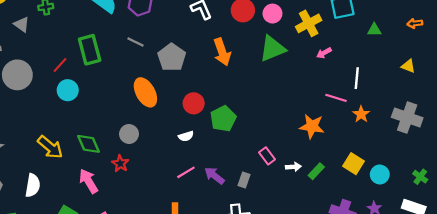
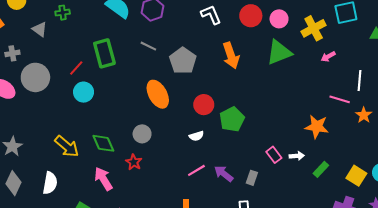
yellow square: (353, 164) -> (356, 176), moved
white arrow: (293, 167) -> (297, 156), moved

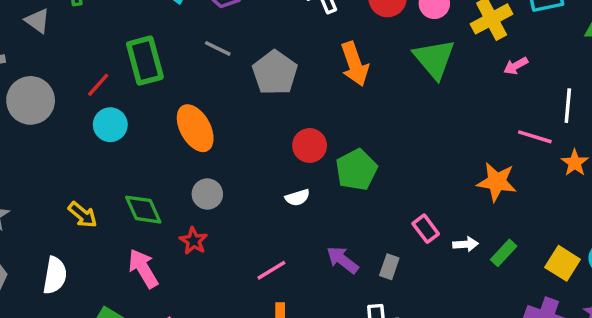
green triangle: (279, 52) -> (434, 59), turned -48
orange ellipse: (158, 94) -> (195, 128), moved
yellow arrow: (67, 146) -> (83, 215), size x0.7
white arrow: (297, 156) -> (466, 244), moved
pink line: (196, 170) -> (271, 270), moved

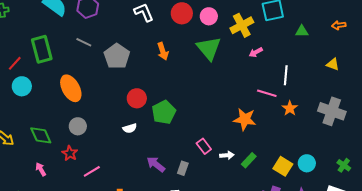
orange arrow: (355, 64) -> (163, 51), size x0.7
pink arrow: (143, 269) -> (41, 169), size x0.6
pink line: (271, 270) -> (92, 171), moved

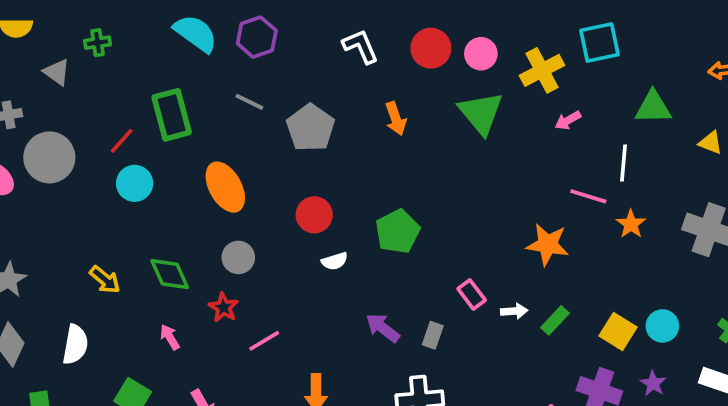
green triangle: (302, 31) -> (653, 107), moved, size x1.5
red circle: (137, 98) -> (314, 215), moved

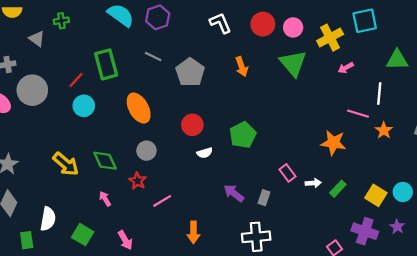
yellow arrow: (105, 280) -> (66, 164), size x1.4
white semicircle: (75, 344) -> (48, 219), moved

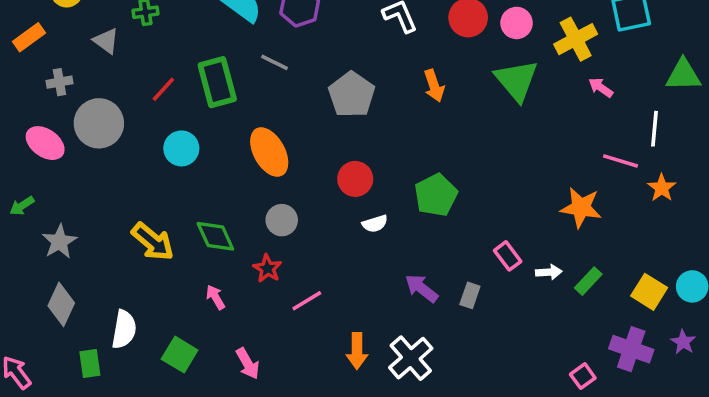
gray line: (153, 57) -> (275, 62), moved
pink arrow: (346, 68) -> (601, 87), turned 64
red line: (76, 80) -> (163, 89), moved
white cross: (256, 237) -> (411, 358), moved, turned -36

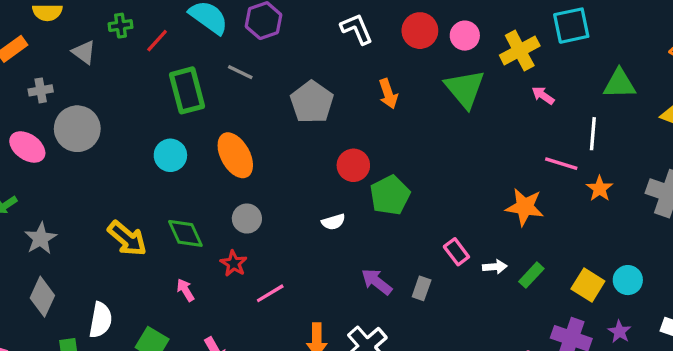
red line: (163, 89) -> (157, 41), moved
cyan circle: (181, 148) -> (170, 155), moved
red circle: (355, 179) -> (353, 165), moved

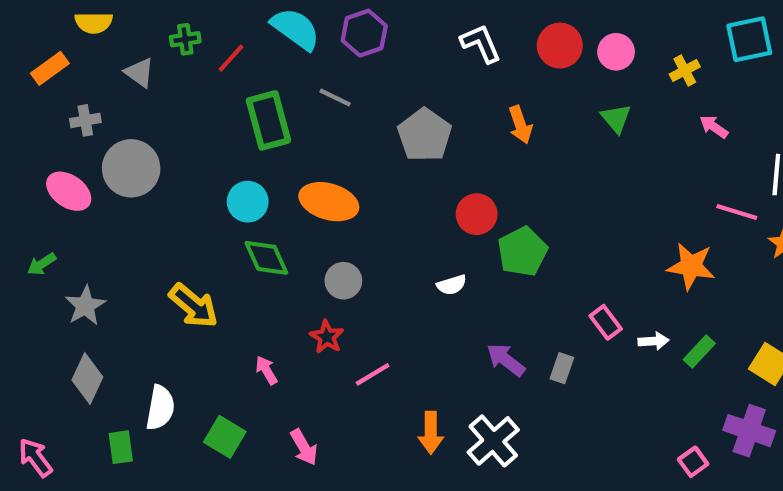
yellow cross: (520, 51) -> (685, 71), size x0.6
green triangle: (465, 89) -> (616, 118), size x0.6
orange ellipse: (235, 155) -> (329, 202), turned -45
green diamond: (185, 233) -> (266, 258), moved

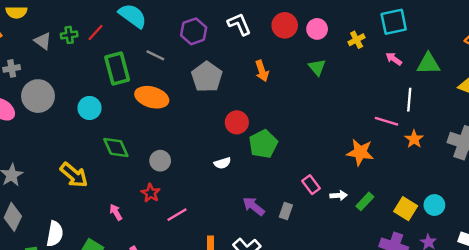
purple hexagon: (364, 33) -> (194, 31), moved
green cross: (185, 39) -> (69, 35), moved
pink arrow: (714, 127) -> (394, 59), moved
cyan circle: (248, 202) -> (89, 108), moved
orange ellipse: (329, 202) -> (152, 97), moved

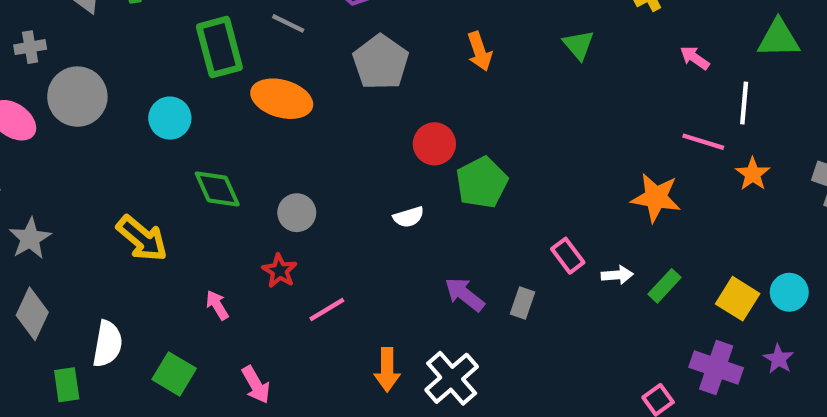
pink arrow: (394, 59) -> (695, 58), moved

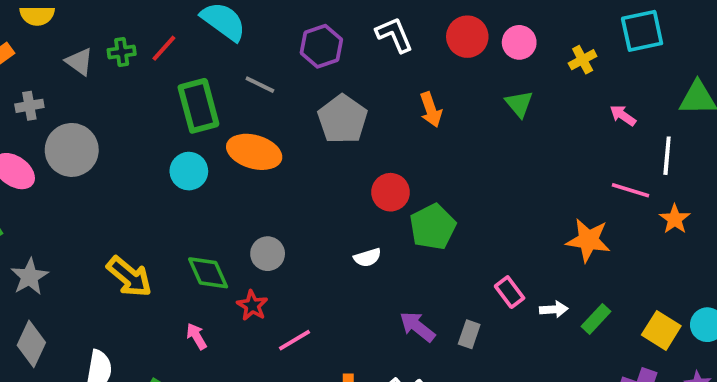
cyan circle: (170, 118) -> (189, 171), moved
green diamond: (217, 189) -> (208, 273), moved

